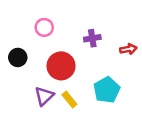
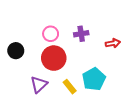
pink circle: (44, 27) -> (51, 34), moved
yellow rectangle: (69, 100) -> (70, 87), moved

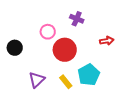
purple cross: (81, 34) -> (77, 19), moved, turned 32
red circle: (54, 58) -> (65, 50), moved

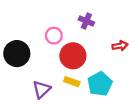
black circle: (15, 48) -> (17, 54), size x1.5
yellow rectangle: (66, 82) -> (72, 82), moved, turned -32

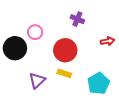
pink circle: (54, 36) -> (35, 32), moved
cyan pentagon: (100, 84) -> (98, 83), moved

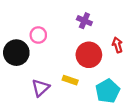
red arrow: (108, 41) -> (117, 45), turned -96
red circle: (65, 50) -> (89, 55), moved

